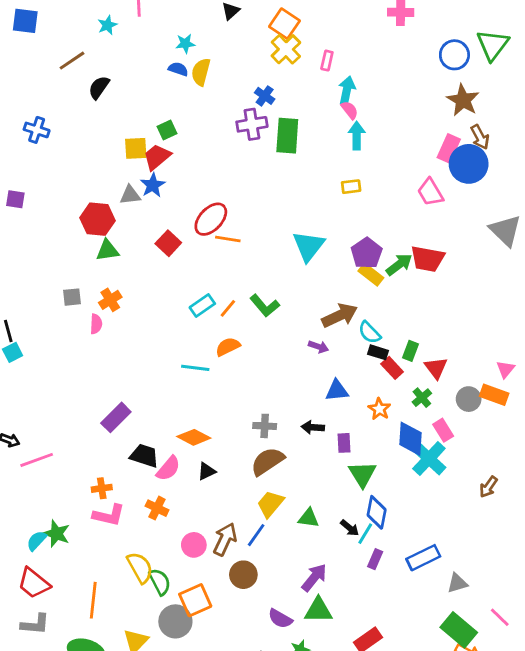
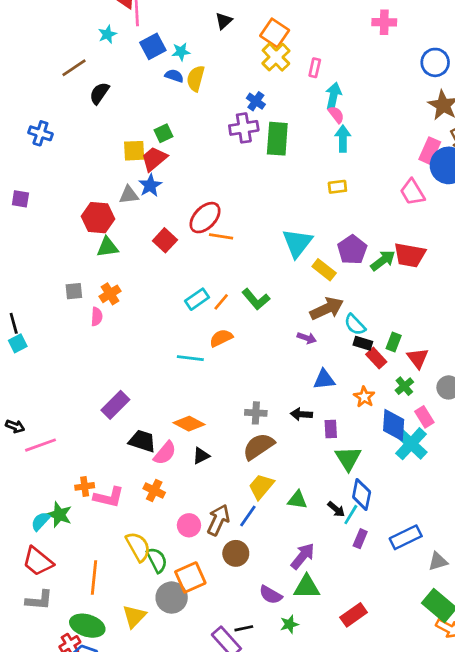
blue square: (25, 21) -> (153, 46), moved, turned -35
yellow rectangle: (371, 274) -> (324, 270), moved
orange cross: (102, 488) -> (85, 486), moved

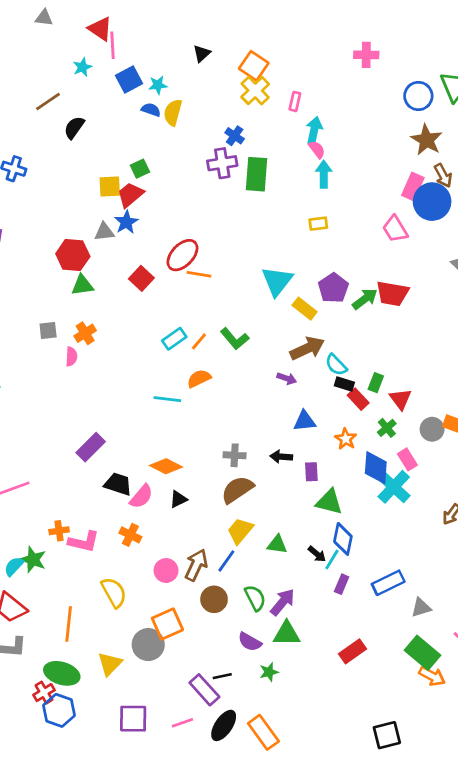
green triangle: (348, 458) -> (329, 502), turned -44
green semicircle: (157, 560) -> (255, 598), moved
red rectangle: (354, 615) -> (353, 651), moved

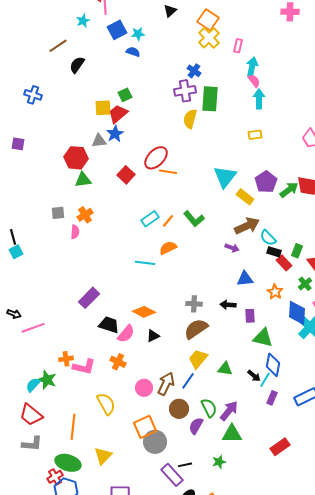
yellow semicircle: (173, 112) -> (190, 119), moved
purple semicircle: (250, 642) -> (196, 426), moved, turned 90
gray circle: (148, 645) -> (155, 442), moved

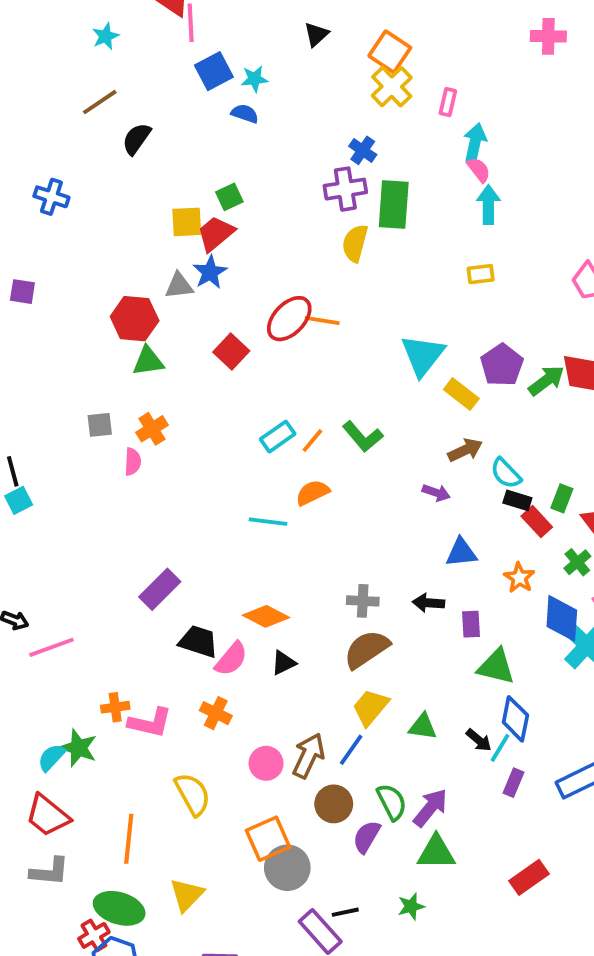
cyan star: (83, 21) -> (106, 36), moved
orange line: (168, 172) -> (322, 321), moved
brown arrow: (247, 226) -> (465, 450), size x0.7

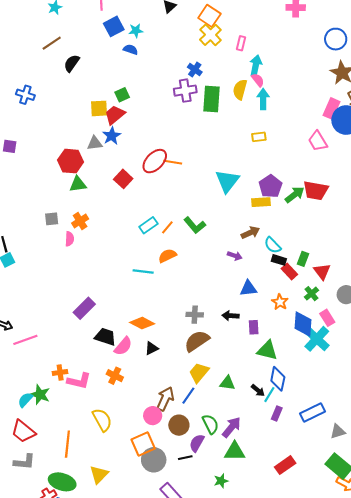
yellow semicircle: (355, 243) -> (240, 90), moved
yellow rectangle: (461, 394) -> (261, 202), moved, turned -42
pink circle: (266, 763) -> (153, 416), moved
black line: (345, 912) -> (185, 458), moved

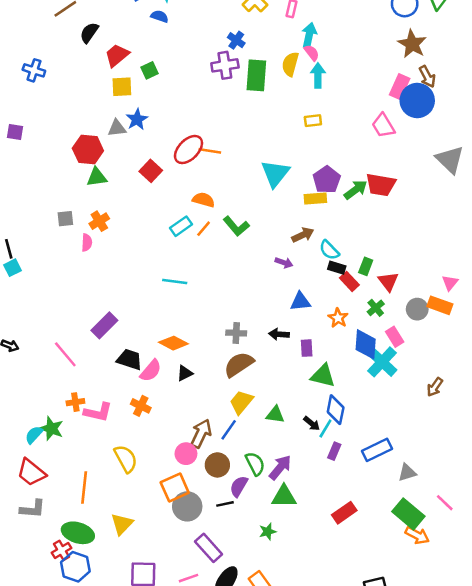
red trapezoid: (115, 115) -> (117, 55), moved
orange semicircle: (167, 256) -> (204, 200), moved, turned 42
pink line: (25, 340) -> (65, 354), moved, turned 70

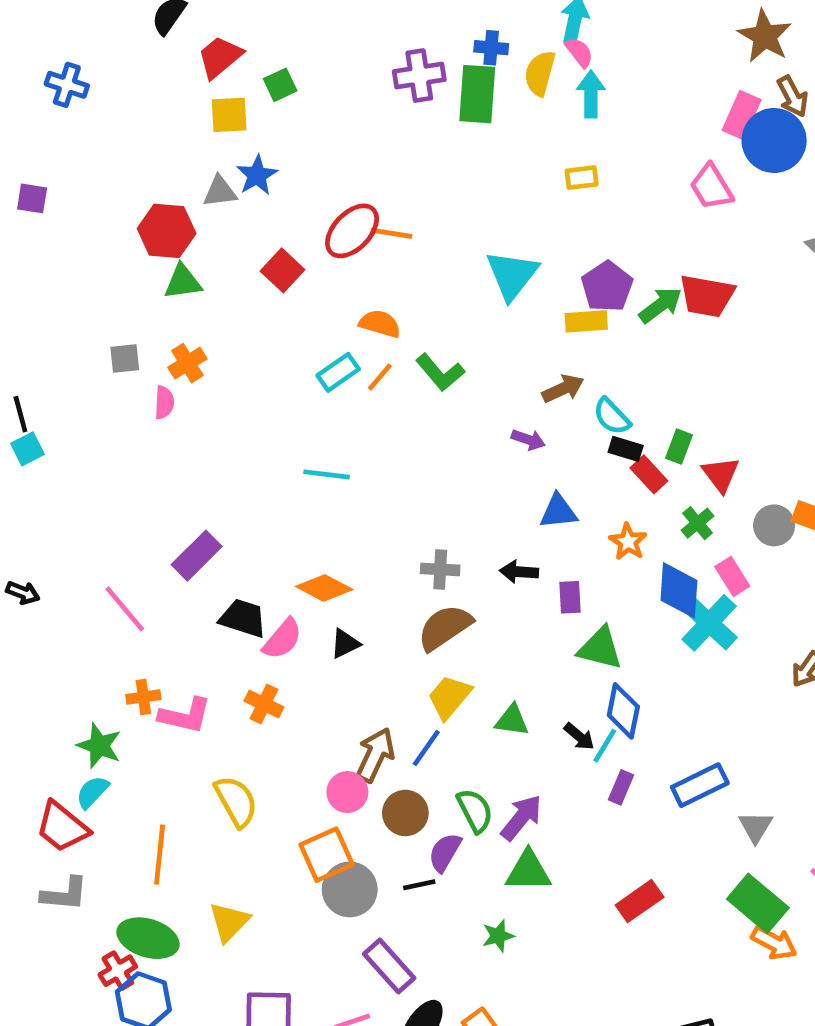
blue cross: (236, 40) -> (491, 48), moved, turned -30
cyan semicircle: (34, 435) -> (92, 792), moved
gray triangle: (407, 472) -> (756, 827), turned -42

